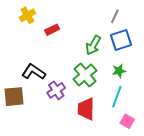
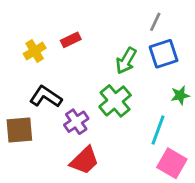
yellow cross: (27, 15) -> (35, 51), moved
green star: (119, 71) -> (180, 95), moved
red trapezoid: (86, 109) -> (85, 160), moved, turned -135
pink square: (127, 121) -> (172, 163), size x1.5

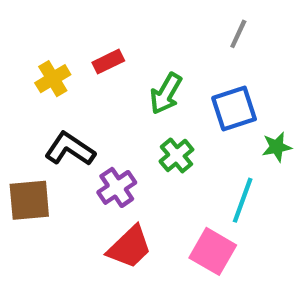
blue square: (164, 54) -> (234, 109), moved
green arrow: (126, 61) -> (166, 94), moved
green cross: (115, 101) -> (176, 155), size x0.7
pink square: (172, 163) -> (213, 251), moved

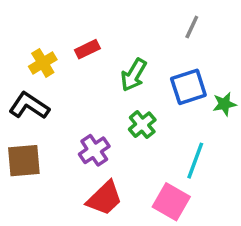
green star: (277, 147) -> (224, 104), moved
black L-shape: (70, 149) -> (29, 106), moved

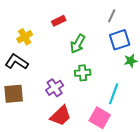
red rectangle: (87, 49) -> (59, 21), moved
blue square: (188, 87) -> (120, 40), moved
green cross: (142, 125) -> (83, 73), turned 35

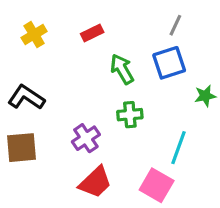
yellow cross: (25, 37) -> (34, 35), moved
blue square: (120, 40) -> (169, 63), moved
green arrow: (78, 44) -> (122, 69), turned 120

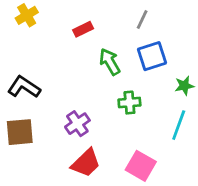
gray line: (175, 25) -> (142, 20), moved
yellow cross: (34, 35) -> (27, 15), moved
green cross: (130, 115) -> (129, 103), moved
cyan line: (179, 148) -> (179, 125), moved

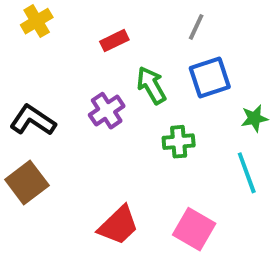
purple cross: (77, 124) -> (107, 111), moved
cyan line: (179, 125) -> (247, 173), turned -40
brown square: (20, 132) -> (27, 183), turned -32

